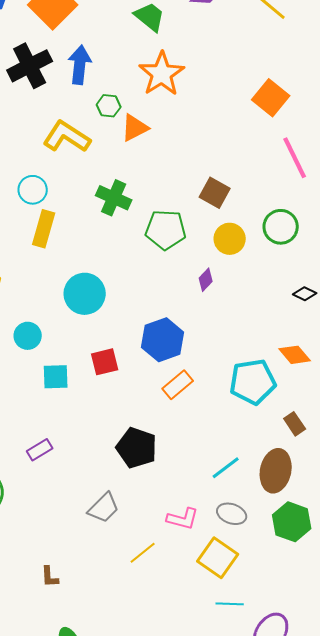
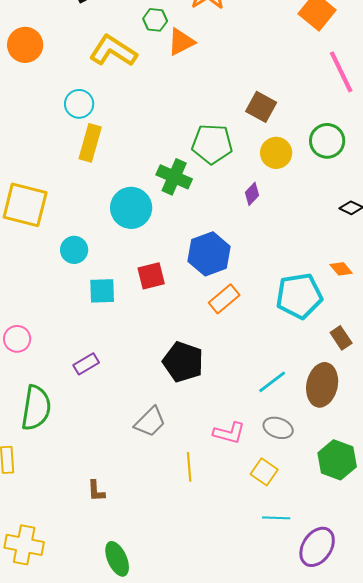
green cross: (114, 198) -> (174, 177), moved
orange diamond: (295, 355) -> (341, 269), size x0.7
green hexagon: (292, 522) -> (337, 460), moved
yellow line: (143, 553) -> (189, 467), turned -56
yellow square: (218, 558) -> (264, 472), size x0.7

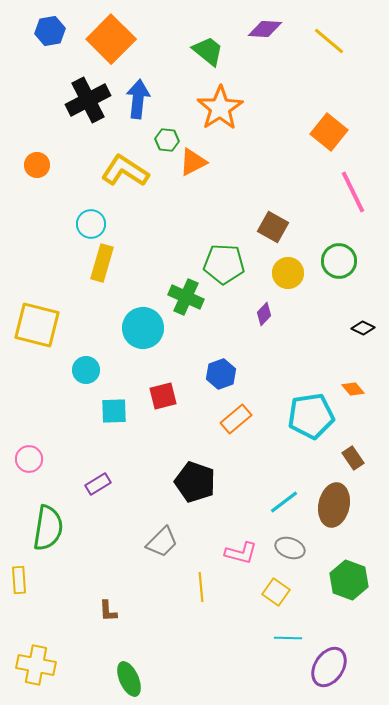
orange circle: (25, 45) -> (37, 165), size x0.7
blue hexagon: (209, 254) -> (221, 374), size x0.7

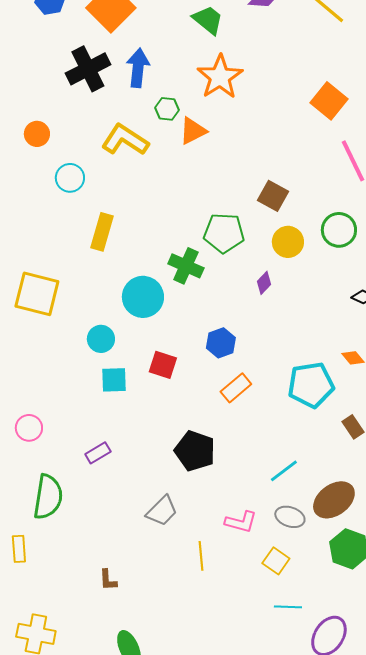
cyan circle: (91, 224) -> (70, 178), moved
cyan circle: (86, 370) -> (101, 339), moved
red square: (163, 396) -> (163, 365), turned 32
brown ellipse: (334, 505) -> (334, 500), moved, turned 42

